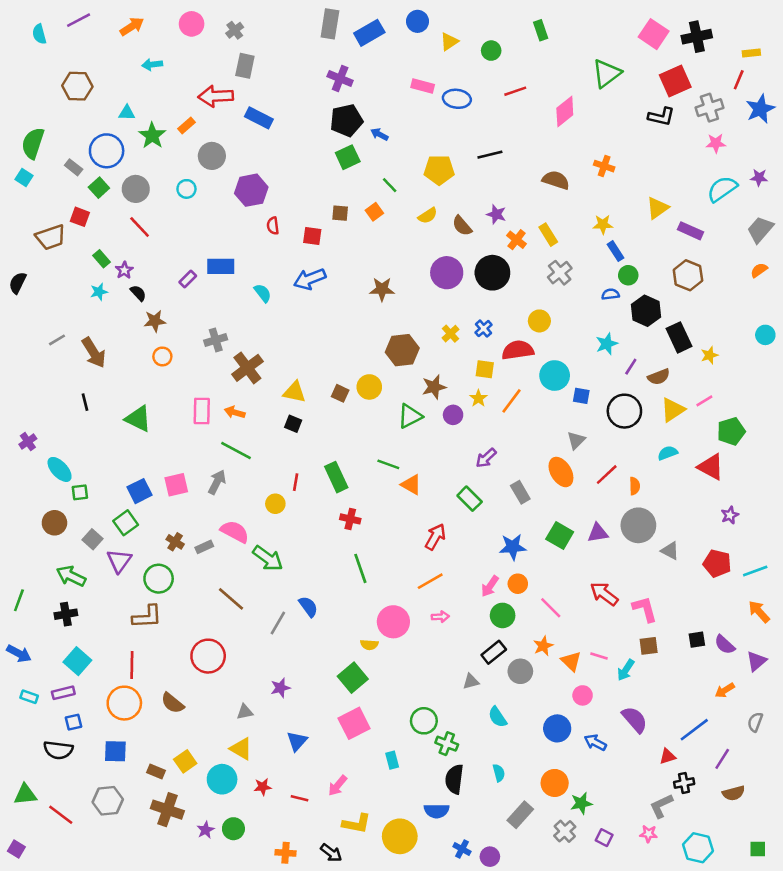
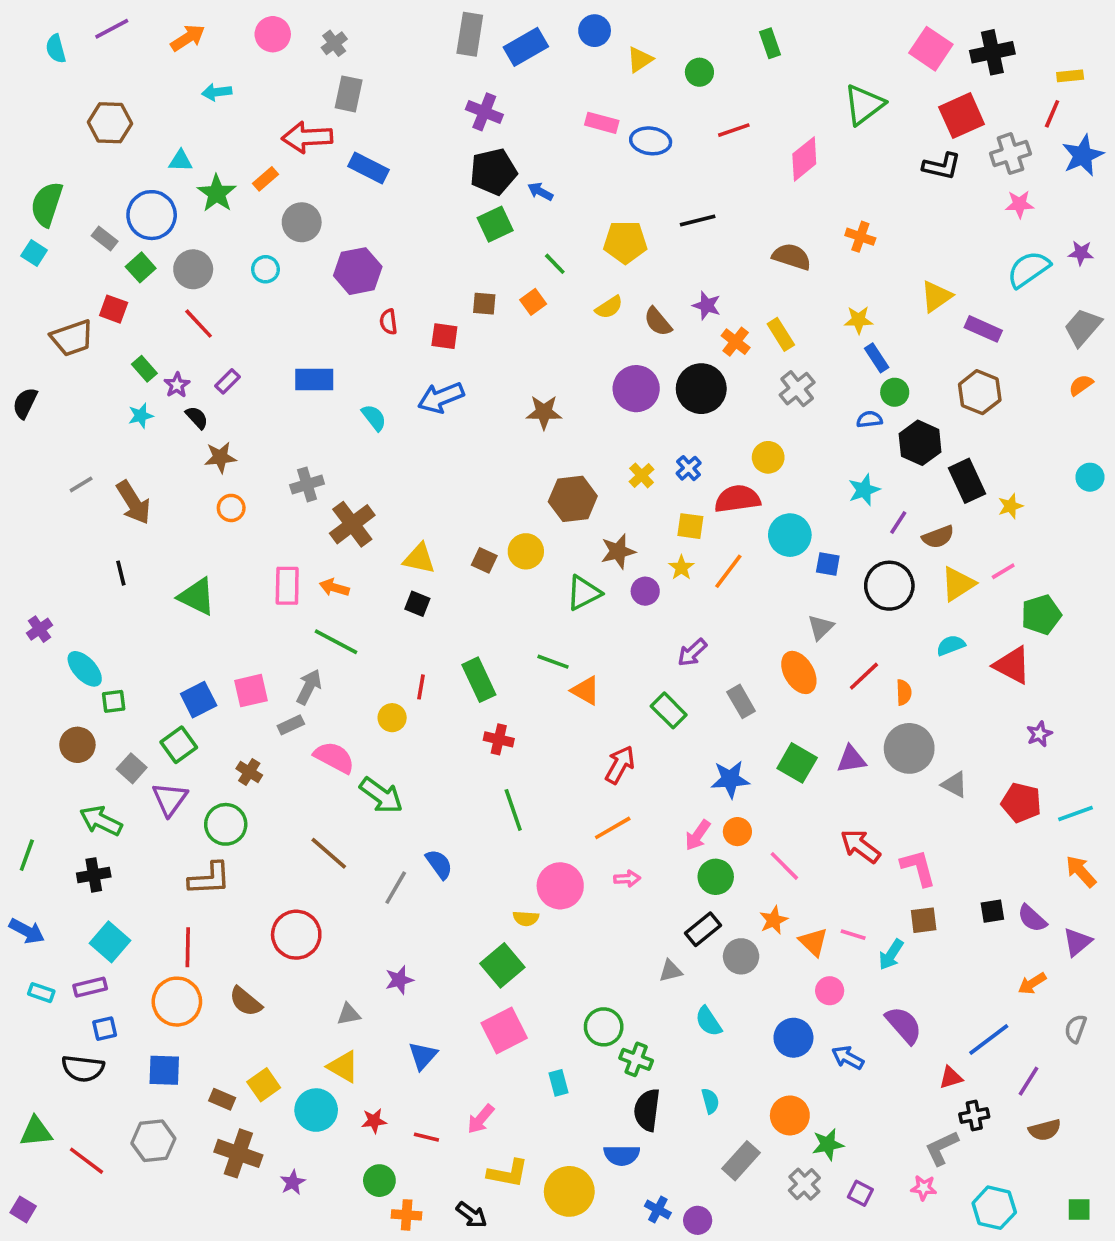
purple rectangle: (188, 279) -> (228, 381), moved
gray rectangle: (204, 547) -> (291, 725), moved
green circle: (233, 829) -> (379, 1181), moved

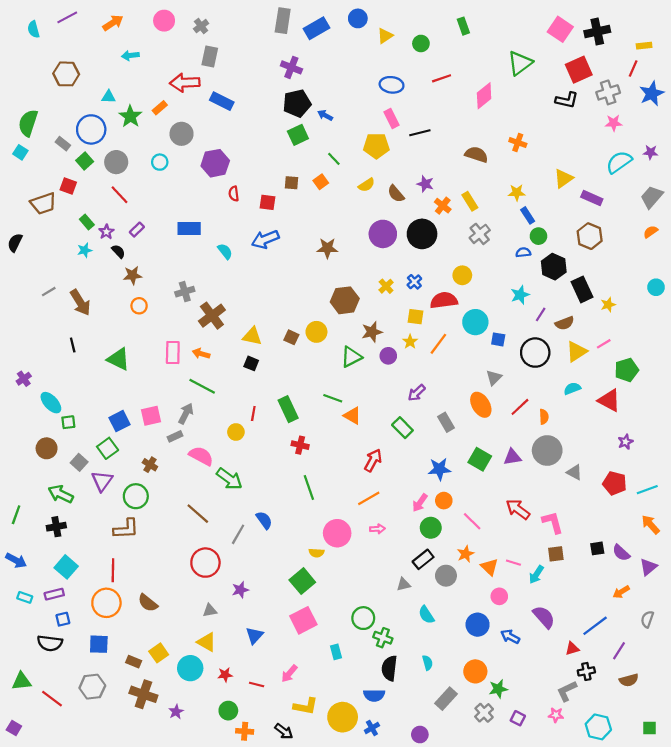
pink rectangle: (602, 123) -> (392, 119), moved, turned 48
red circle: (296, 935) -> (205, 563), moved
blue cross: (658, 1209) -> (372, 728), moved, turned 32

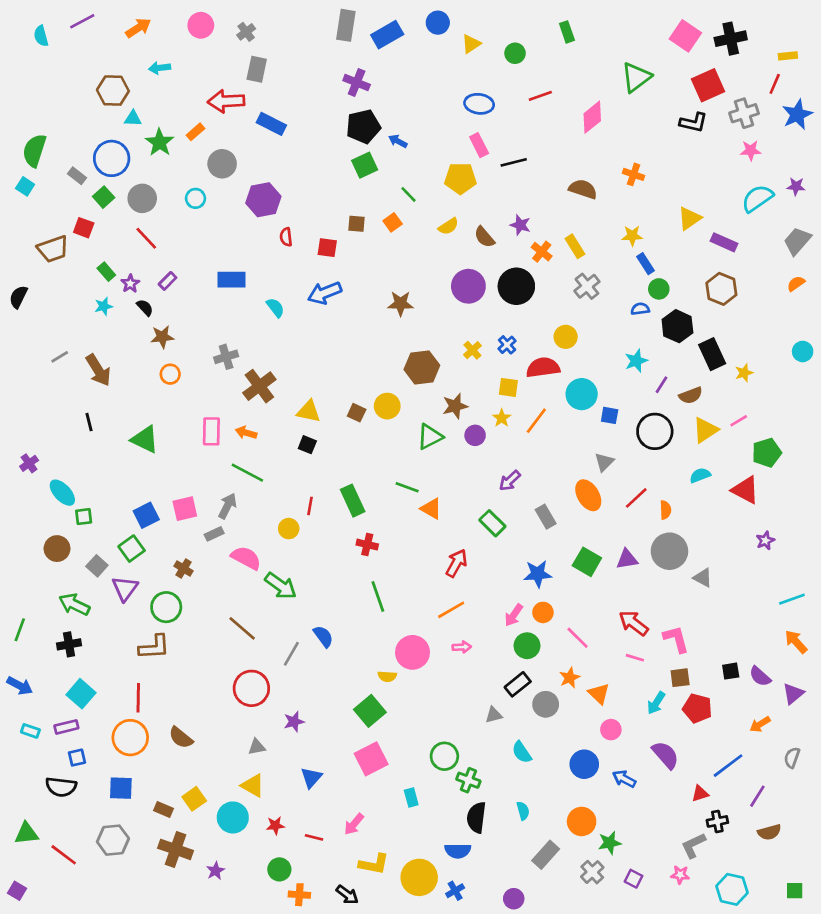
brown hexagon: (66, 74) -> (113, 91), moved
red pentagon: (615, 483) -> (697, 708), moved
pink line: (513, 563) -> (635, 658), moved

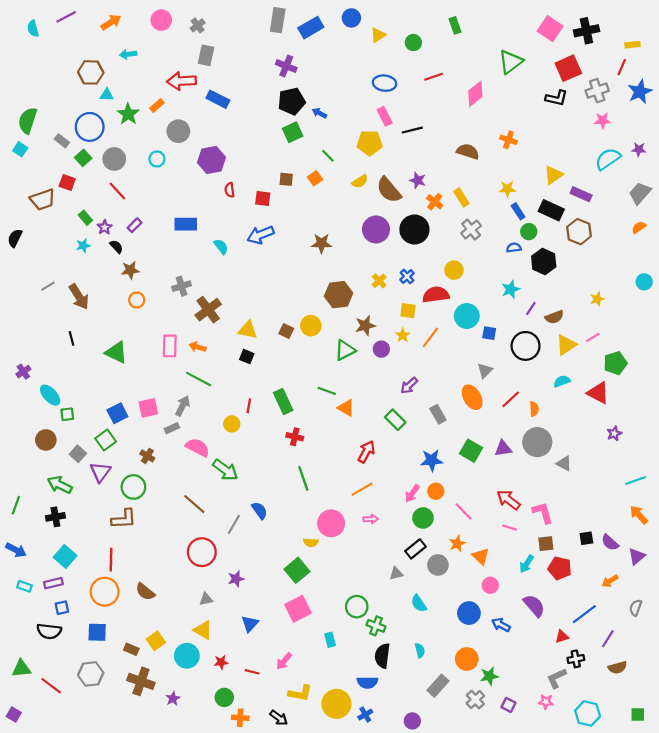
brown semicircle: (484, 237) -> (389, 190), size x1.5
black rectangle: (712, 354) -> (551, 210), moved, turned -40

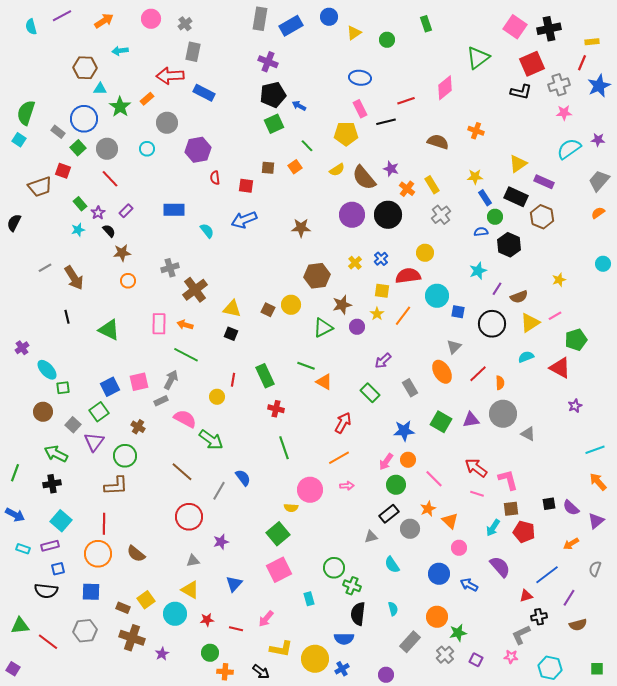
red line: (434, 77) -> (406, 101), moved

